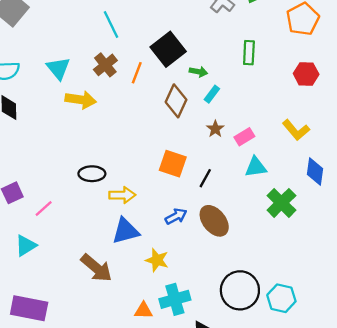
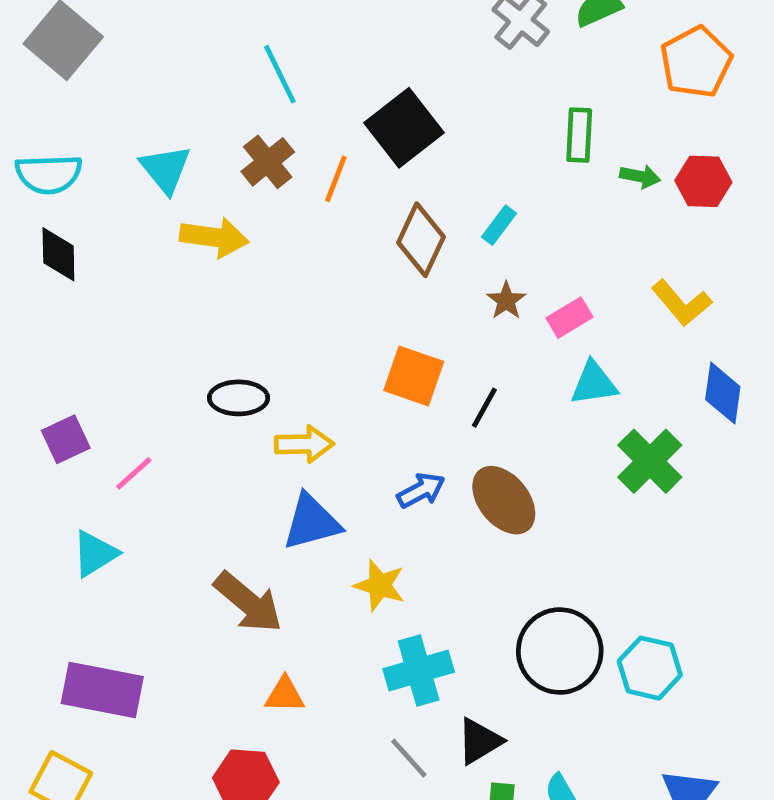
green arrow: (198, 72) -> (640, 176), moved
orange triangle: (143, 311) -> (285, 695), moved

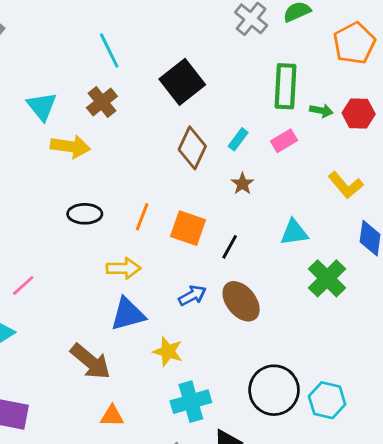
green rectangle: (579, 135) -> (285, 86), size x1.4
orange line: (336, 179) -> (142, 217), moved
pink rectangle: (569, 318) -> (284, 141), moved
black ellipse: (238, 398) -> (85, 214), moved

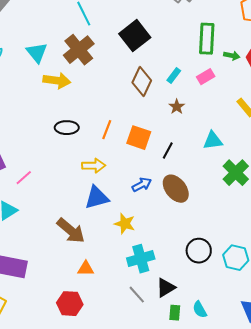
brown cross: (102, 102) -> (79, 50), size x1.4
black circle: (274, 390) -> (199, 251), size x0.7

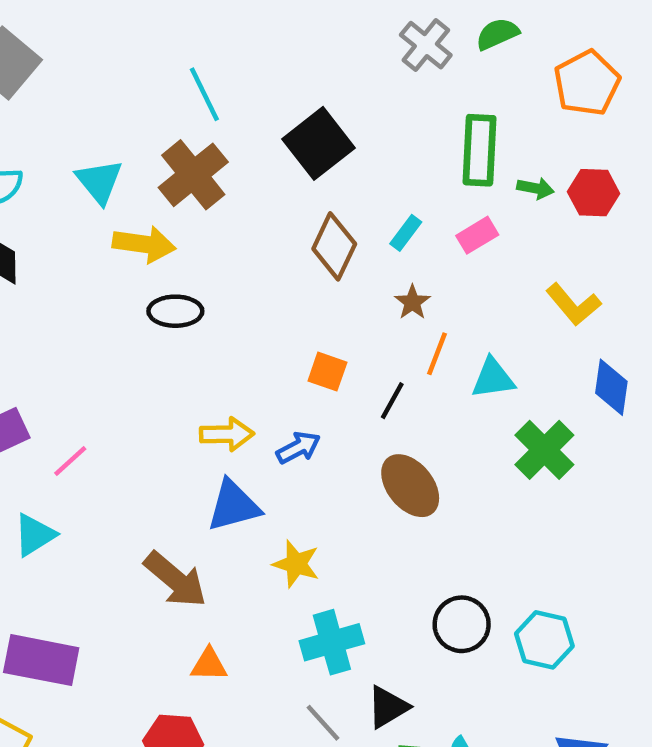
black ellipse: (67, 128) -> (175, 311), moved
orange line: (107, 130) -> (437, 354), moved
orange square: (139, 138) -> (327, 372), size x0.7
blue arrow: (142, 185) -> (298, 448), moved

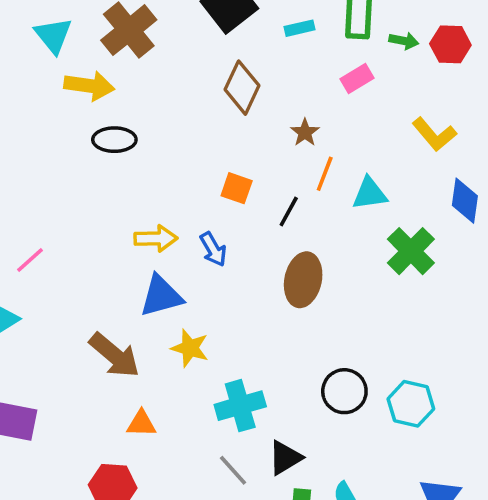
cyan rectangle: (406, 233) -> (300, 28), moved, turned 40
blue arrow: (298, 448) -> (213, 249), turned 88
brown ellipse: (410, 486) -> (303, 280), turned 51
yellow star: (296, 564) -> (190, 348), moved

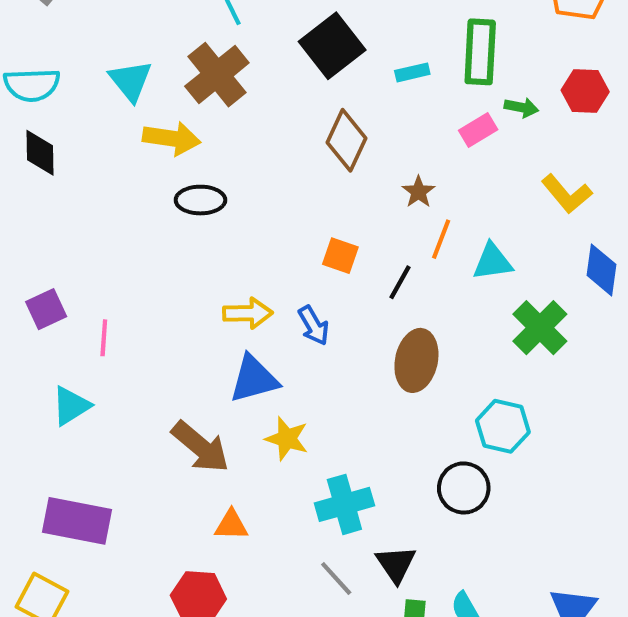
green arrow: (404, 41) -> (521, 107), moved
pink line: (30, 260) -> (104, 338), turned -44
cyan hexagon: (411, 404) -> (503, 426), moved
black triangle: (285, 458) -> (396, 564), turned -33

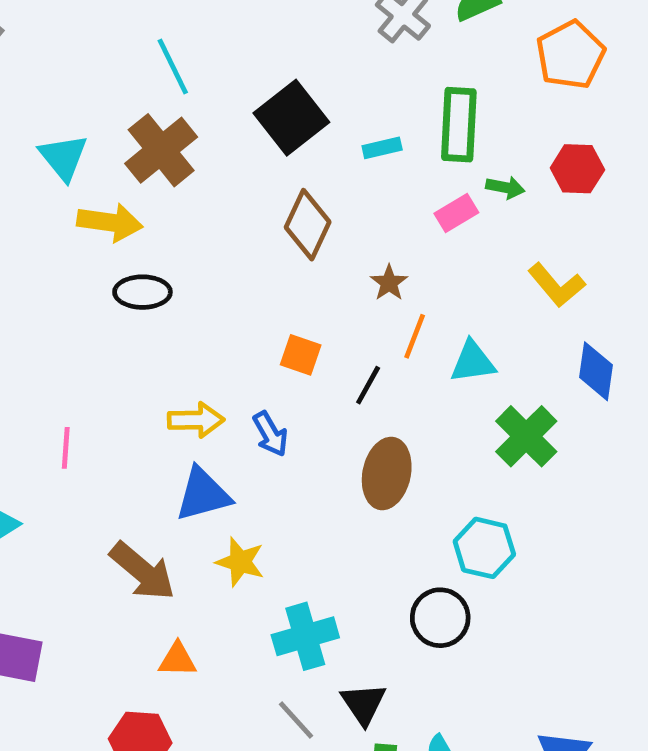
pink line: (104, 338) -> (66, 448), moved

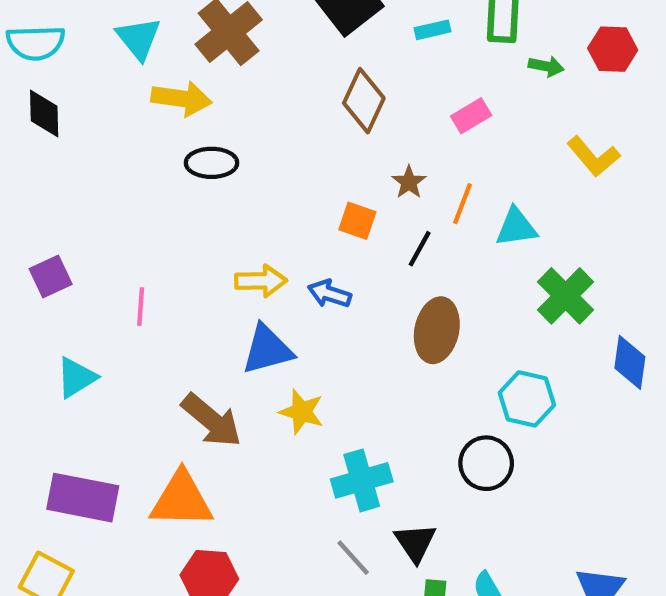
pink rectangle: (456, 213) -> (471, 116), moved
brown star: (389, 283) -> (409, 182), moved
blue diamond: (596, 371) -> (630, 362), moved
blue arrow: (270, 434) -> (330, 294), turned 138
orange triangle: (177, 660) -> (181, 500), moved, size x1.8

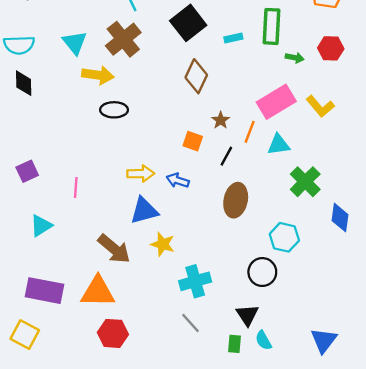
pink rectangle: (471, 116) -> (276, 102), moved, size x1.8
black triangle: (415, 543) -> (247, 315), moved

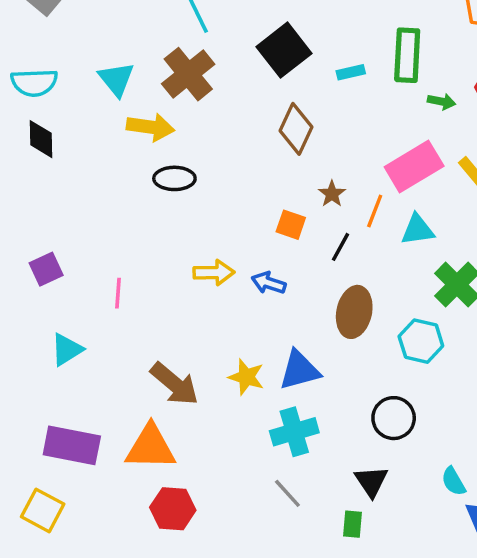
blue triangle: (144, 211) -> (299, 370), moved
cyan hexagon: (284, 237) -> (421, 341), moved
cyan semicircle: (263, 340) -> (453, 481), moved

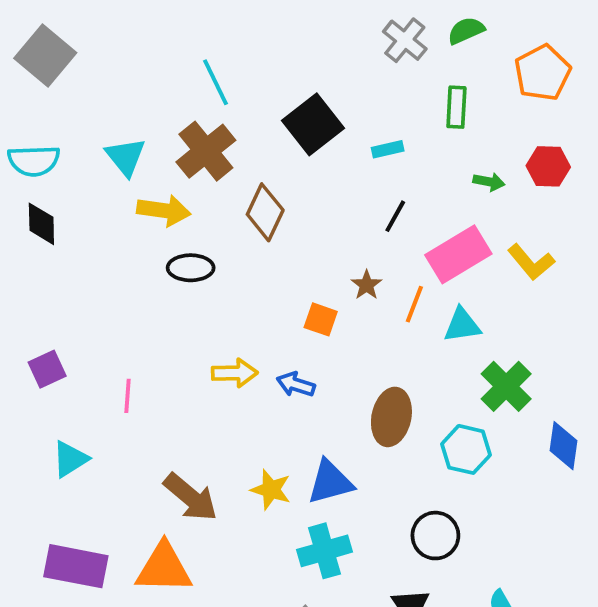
green rectangle: (407, 55) -> (456, 107), moved, size x0.7
brown diamond: (296, 129) -> (265, 212), moved
black line: (340, 247) -> (395, 216), moved

